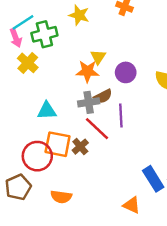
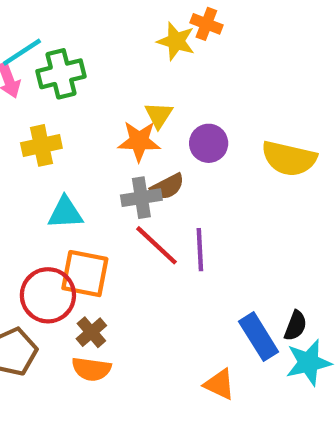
yellow star: (79, 15) -> (176, 41), moved
yellow cross: (28, 63) -> (41, 145), moved, turned 36
purple line: (121, 115) -> (200, 250), moved
brown cross: (80, 147) -> (91, 332), moved

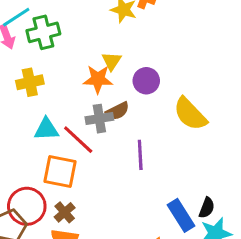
yellow semicircle: (289, 158) -> (190, 114), moved, turned 33
red line: (157, 245) -> (78, 140), moved
red circle: (48, 295) -> (27, 206), moved

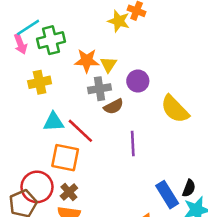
orange star: (98, 79) -> (87, 61), moved
gray cross: (99, 119) -> (100, 89), moved

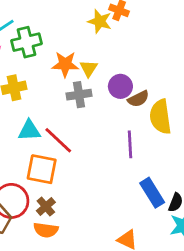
brown semicircle: (114, 107) -> (138, 99), moved
yellow semicircle: (175, 109) -> (160, 117), turned 36
purple line: (133, 144) -> (130, 144), moved
blue rectangle: (167, 195) -> (152, 193), moved

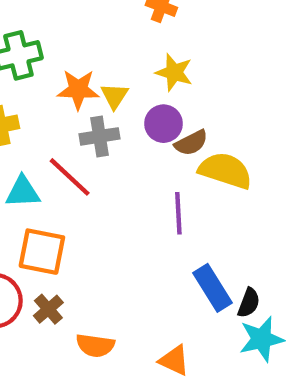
yellow star: (100, 21) -> (174, 72), moved
yellow semicircle: (160, 117) -> (225, 171), turned 116
red line: (58, 140) -> (70, 177), moved
orange semicircle: (46, 230) -> (95, 345), moved

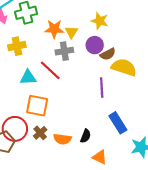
black semicircle: (249, 303) -> (86, 136), moved
orange semicircle: (95, 345) -> (62, 139), moved

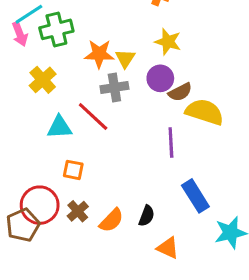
yellow cross: (17, 46) -> (43, 80), turned -30
orange square: (37, 106) -> (73, 170), size x0.6
orange semicircle: (62, 139) -> (111, 220), turned -54

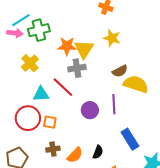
pink arrow: (20, 34) -> (15, 33), turned -63
yellow triangle: (125, 58) -> (84, 49), size x1.5
purple circle: (160, 78) -> (90, 110), moved
red circle: (40, 205) -> (28, 118), moved
brown cross: (78, 211) -> (53, 149), turned 32

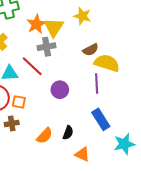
orange star: (67, 46) -> (36, 24), turned -30
purple line: (114, 104) -> (97, 84), moved
brown cross: (53, 149) -> (12, 123), moved

